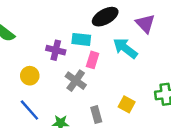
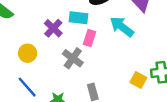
purple cross: (56, 50) -> (53, 28), turned 30
yellow square: (127, 104) -> (138, 80), moved

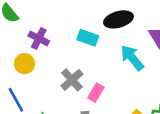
purple cross: (53, 28) -> (39, 38), moved, turned -30
pink rectangle: (90, 38) -> (96, 93), moved

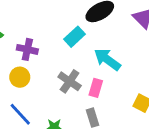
cyan rectangle: (88, 38) -> (75, 37), turned -48
cyan arrow: (132, 58) -> (107, 59), moved

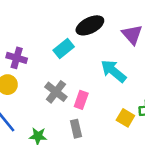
cyan arrow: (107, 59) -> (113, 71), moved

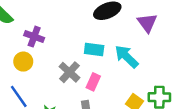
cyan rectangle: (64, 48) -> (94, 49), moved, turned 42

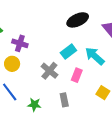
cyan rectangle: (94, 49) -> (68, 52), turned -42
pink rectangle: (93, 82) -> (77, 75), moved

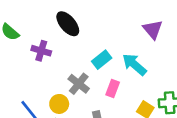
black ellipse: (78, 20) -> (68, 24), moved, turned 75
yellow circle: (12, 64) -> (59, 104), moved

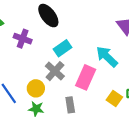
cyan rectangle: (102, 60) -> (62, 48), moved
pink rectangle: (113, 89) -> (86, 77), size x1.5

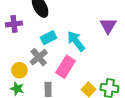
purple cross: (23, 39) -> (14, 24), turned -35
cyan arrow: (107, 57) -> (76, 41), moved

